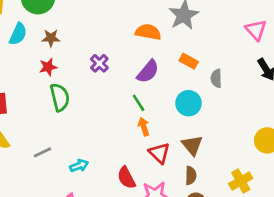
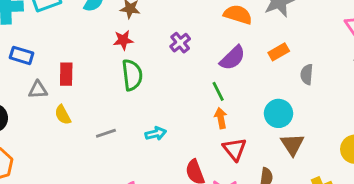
orange rectangle: (189, 61) -> (279, 52), turned -66
cyan circle: (189, 103) -> (278, 113), moved
brown triangle: (192, 145) -> (292, 144), moved
cyan arrow: (79, 166) -> (156, 134), moved

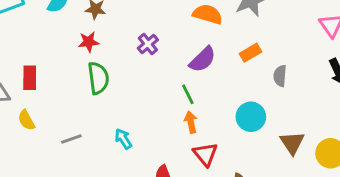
cyan arrow: (156, 134) -> (123, 139), turned -108
brown triangle: (292, 144) -> (292, 143), moved

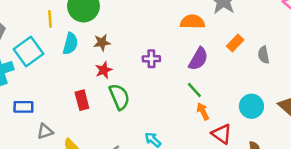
purple cross: (148, 44) -> (151, 59), turned -36
red rectangle: (30, 78) -> (82, 100), moved
cyan circle: (251, 117) -> (251, 106), moved

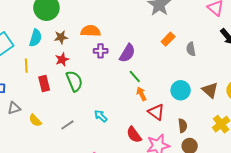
yellow line: (50, 19) -> (26, 66), moved
orange semicircle: (192, 22) -> (91, 31), moved
purple semicircle: (198, 59) -> (127, 53), moved

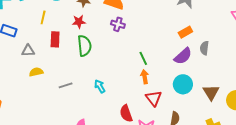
purple semicircle: (127, 53) -> (183, 56), moved
gray triangle: (14, 108) -> (28, 51), moved
yellow semicircle: (35, 120) -> (36, 72), turned 104

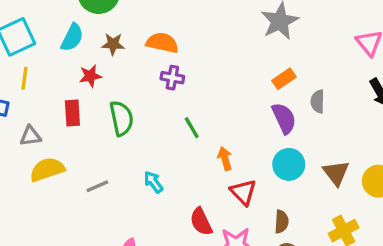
yellow line: (43, 17) -> (25, 78), moved
red star: (79, 22) -> (90, 76), moved
purple semicircle: (183, 56) -> (284, 118), turned -66
green line: (143, 58) -> (192, 128), moved
yellow semicircle: (36, 72) -> (47, 169), size x1.5

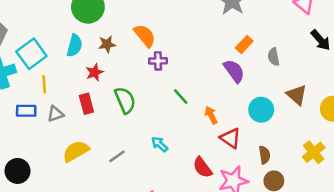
orange semicircle: (162, 43) -> (145, 36), turned 50
purple semicircle: (284, 118) -> (234, 71), moved
gray triangle: (30, 136) -> (55, 114), moved
brown triangle: (336, 173) -> (297, 95), moved

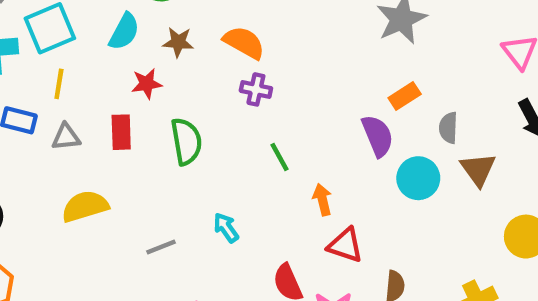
orange semicircle: (145, 36) -> (244, 43), turned -35
brown triangle: (297, 95) -> (478, 169), moved
cyan circle: (261, 110) -> (418, 178), moved
red triangle: (230, 138) -> (345, 245), turned -30
gray line: (117, 156) -> (161, 247), moved

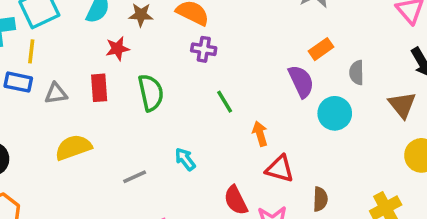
yellow line: (59, 84) -> (31, 51), moved
brown triangle: (478, 169) -> (402, 105), moved

